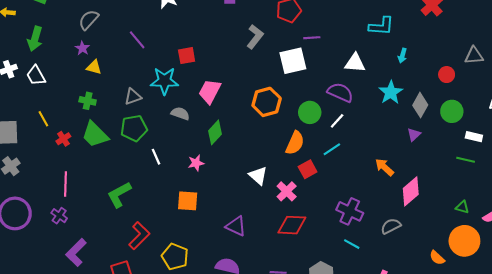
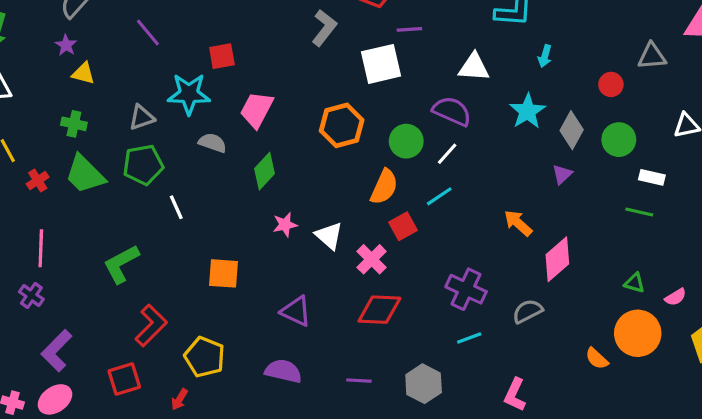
pink star: (196, 163) -> (285, 225), moved
cyan line: (352, 244) -> (469, 338), turned -49

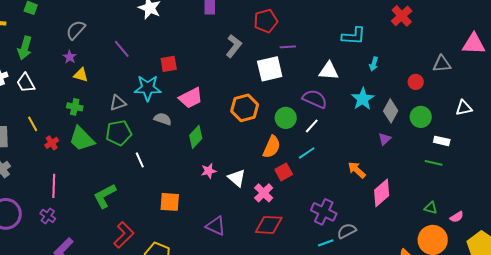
pink trapezoid: (257, 110) -> (191, 98), turned -145
gray semicircle: (527, 311) -> (347, 231), moved

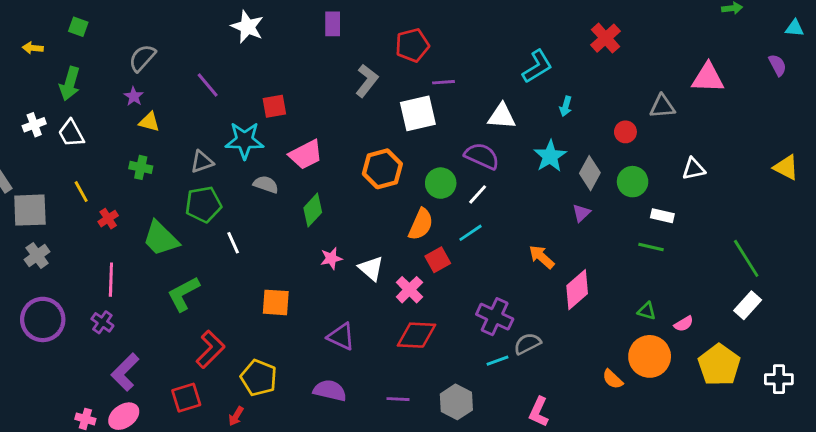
cyan L-shape: (354, 36) -> (537, 67), turned -35
green trapezoid: (82, 139) -> (161, 238), moved

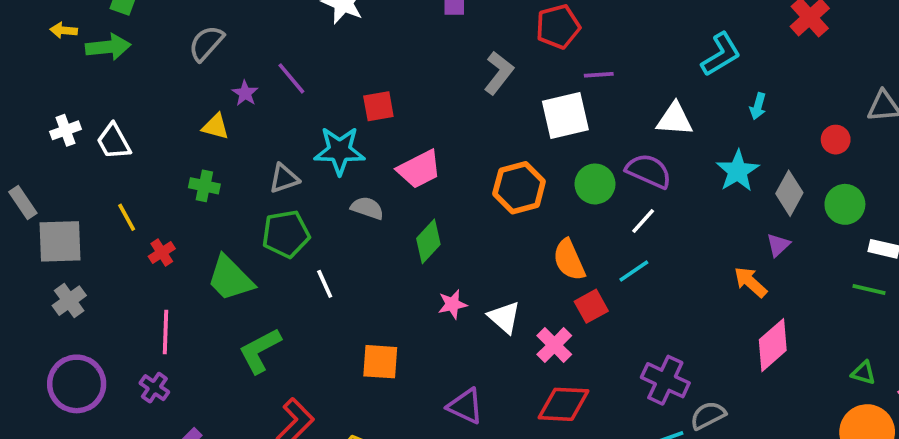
green arrow: (70, 84) -> (108, 47), moved, turned -112
purple star: (134, 96) -> (245, 93), moved
green circle: (441, 183) -> (595, 184), moved
orange semicircle: (421, 224) -> (569, 260), turned 132
orange arrow: (542, 257) -> (751, 282), moved

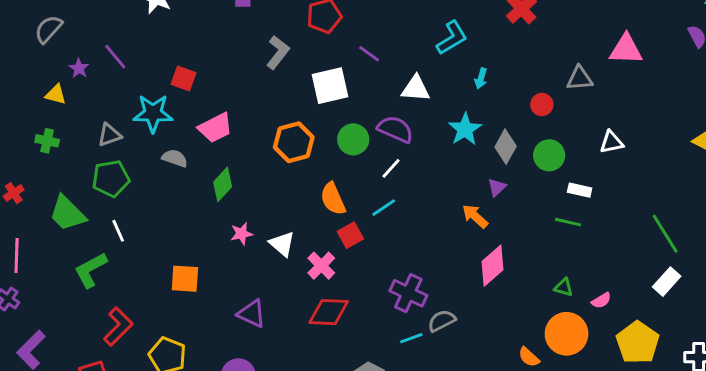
purple line: (599, 75) -> (369, 54), moved, turned 40
red square: (378, 106) -> (183, 78), turned 30
white line: (325, 284) -> (118, 231), moved

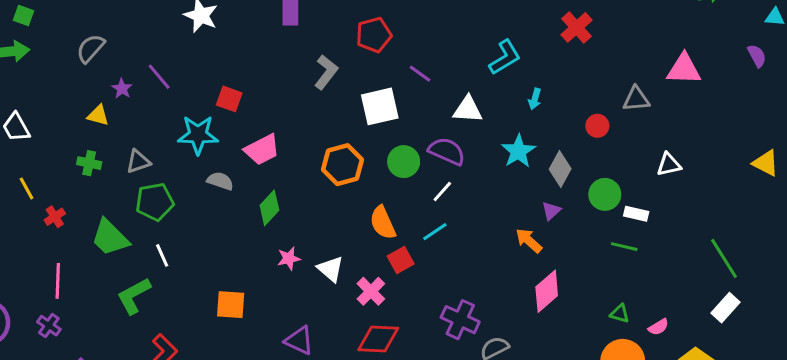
gray triangle: (109, 135) -> (138, 162), moved
green circle: (549, 155) -> (605, 194), moved

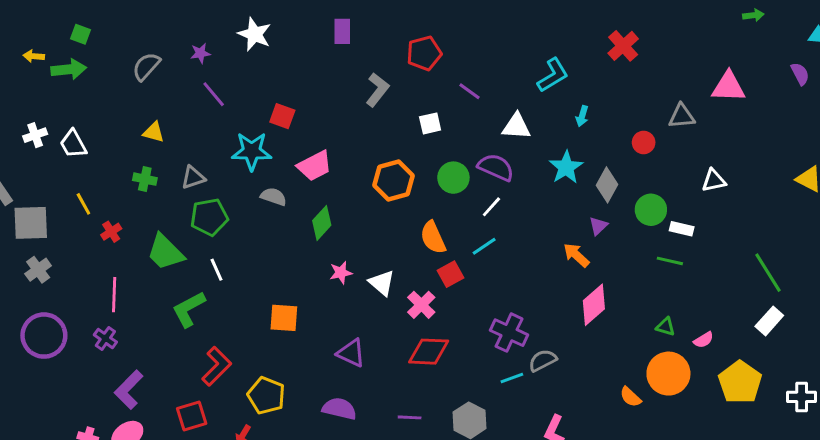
purple star: (122, 89) -> (200, 53), moved, turned 30
white square: (380, 106) -> (430, 123), size x0.6

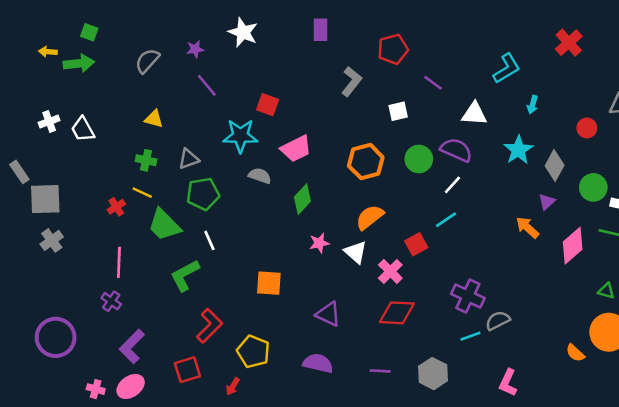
yellow line: (83, 204) -> (142, 193), moved, turned -36
orange semicircle: (433, 238) -> (370, 217), moved, turned 76
pink diamond: (594, 305) -> (573, 246), moved
purple circle: (44, 336) -> (56, 337), moved

